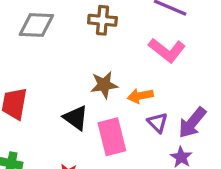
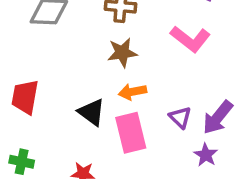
brown star: (104, 85) -> (122, 53), moved
orange arrow: (140, 96) -> (132, 92), moved

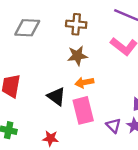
purple triangle: (180, 117) -> (113, 126), moved

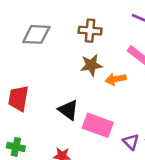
orange arrow: (84, 82) -> (116, 79), moved
pink rectangle: (83, 110) -> (98, 125), turned -56

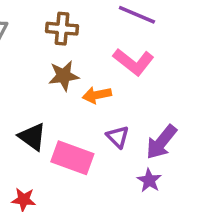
purple triangle: (131, 142) -> (118, 137), moved

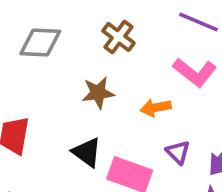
brown cross: (62, 29) -> (118, 37), turned 32
brown star: (64, 76) -> (98, 93), moved

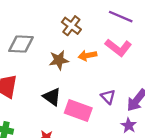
gray diamond: (40, 43) -> (21, 44), moved
orange arrow: (156, 108) -> (87, 56), moved

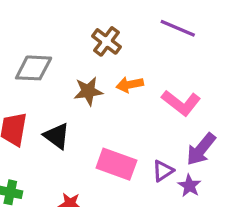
pink L-shape: (118, 48) -> (181, 103), moved
black triangle: (52, 97) -> (57, 136), moved
purple triangle: (108, 97) -> (163, 171), moved, turned 42

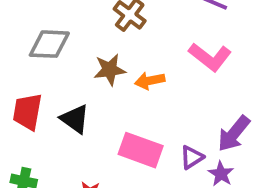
orange arrow: (130, 85) -> (150, 81), moved
pink L-shape: (181, 103) -> (210, 57), moved

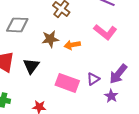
black triangle: (75, 119) -> (31, 66), turned 30
purple triangle: (192, 157) -> (93, 79), moved

